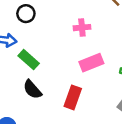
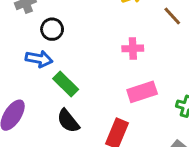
black circle: (26, 14) -> (52, 29), moved

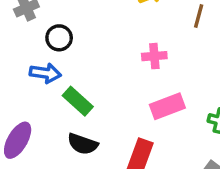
brown line: (172, 16) -> (199, 16), turned 60
black semicircle: (68, 121) -> (83, 144), turned -30

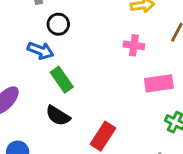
pink cross: (154, 56) -> (134, 45), moved
pink rectangle: (167, 106) -> (159, 83), moved

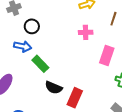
pink rectangle: (159, 83) -> (107, 55), turned -54
black semicircle: (58, 116) -> (54, 88), moved

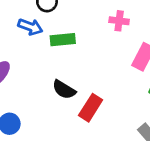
green rectangle: (40, 64) -> (63, 40), moved, turned -60

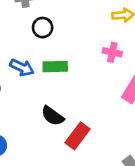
blue arrow: (30, 27) -> (22, 68), moved

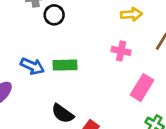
black circle: (43, 28) -> (54, 15), moved

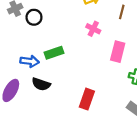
pink cross: (121, 51) -> (93, 29), turned 32
black semicircle: (63, 114) -> (41, 84), moved

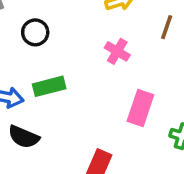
black circle: (34, 17) -> (35, 32), moved
pink rectangle: (118, 52) -> (140, 108), moved

